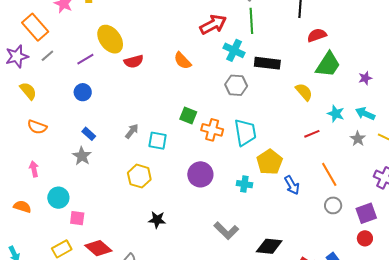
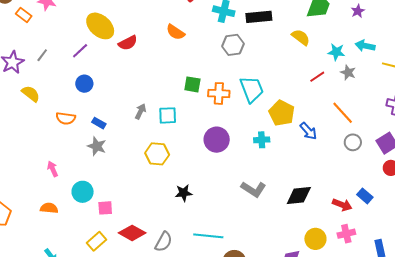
orange rectangle: (35, 27) -> (24, 15), moved, size x0.6
orange semicircle: (37, 127) -> (66, 118), moved
gray star: (358, 139) -> (348, 72), moved

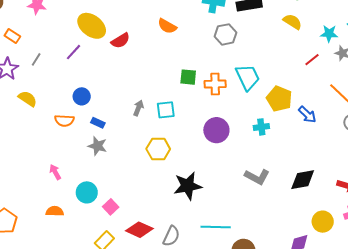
orange rectangle: (24, 15) -> (12, 36), moved
blue circle: (84, 84) -> (82, 96), moved
black star: (184, 193) -> (188, 186), size x1.6
pink square: (105, 208) -> (111, 207), turned -35

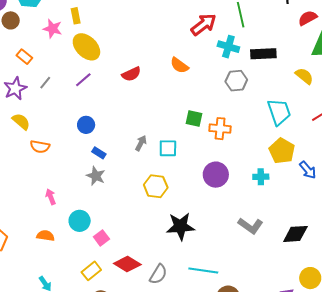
yellow ellipse: (92, 26) -> (86, 47), moved
cyan trapezoid: (248, 77) -> (279, 112), moved
yellow semicircle: (28, 99) -> (21, 122), moved
orange semicircle: (64, 121) -> (40, 147), moved

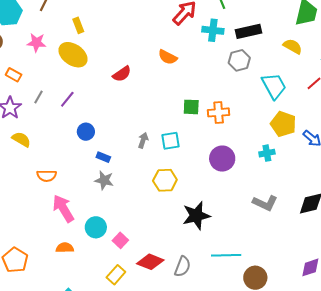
yellow rectangle: (76, 16) -> (78, 25), moved
purple line: (83, 80) -> (67, 99), moved
gray hexagon: (236, 81) -> (239, 60), moved
orange semicircle: (40, 147) -> (47, 176), moved
pink arrow: (51, 197) -> (63, 208), size x1.8

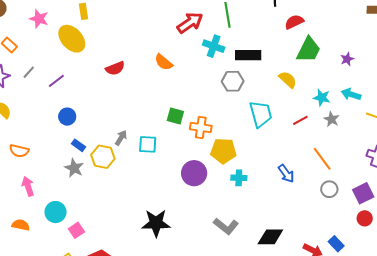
yellow pentagon: (283, 124) -> (223, 151), moved, turned -30
yellow hexagon: (165, 180) -> (103, 157), moved
pink arrow: (63, 208) -> (28, 186), size x0.7

